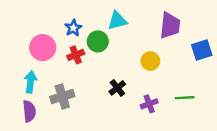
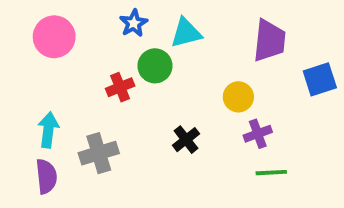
blue star: (73, 28) -> (134, 23), moved
pink circle: (43, 48) -> (54, 37), moved
green line: (185, 98) -> (271, 173), moved
purple cross: (149, 104) -> (258, 134), moved

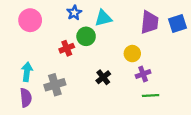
blue square: (320, 79) -> (177, 23), moved

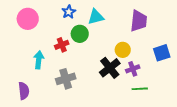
blue square: (177, 23) -> (162, 53), moved
cyan arrow: (27, 72) -> (39, 60), moved
black cross: (103, 77) -> (110, 68), moved, size x1.5
gray cross: (55, 85) -> (66, 79), moved

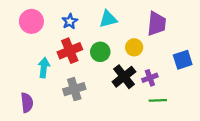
blue star: (69, 12) -> (70, 21), moved
green circle: (80, 34) -> (100, 52), moved
red cross: (62, 45) -> (70, 51), size x1.5
yellow circle: (123, 50) -> (134, 47), moved

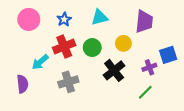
cyan arrow: (44, 68) -> (40, 62), turned -138
purple cross: (150, 78) -> (149, 67), moved
green line: (158, 100) -> (145, 92), turned -42
purple semicircle: (27, 103) -> (23, 84), moved

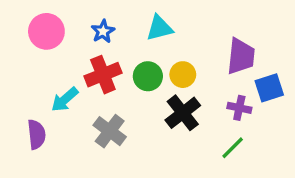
purple trapezoid: (144, 22) -> (241, 56), moved
yellow circle: (123, 43) -> (183, 75), moved
purple cross: (149, 67) -> (239, 108), turned 32
gray cross: (68, 82) -> (110, 131), turned -36

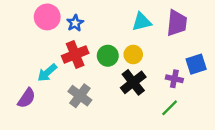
cyan triangle: (160, 28) -> (142, 22), moved
pink circle: (46, 31) -> (47, 17), moved
purple trapezoid: (241, 56) -> (177, 23), moved
purple semicircle: (36, 134) -> (27, 98), turned 40

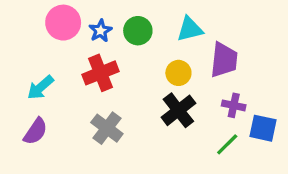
purple trapezoid: (177, 23) -> (224, 60), moved
green circle: (108, 56) -> (138, 31), moved
blue square: (196, 64) -> (263, 128), moved, turned 30
cyan arrow: (47, 73) -> (40, 88), moved

